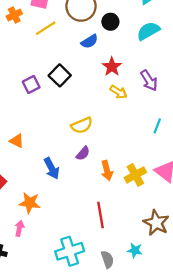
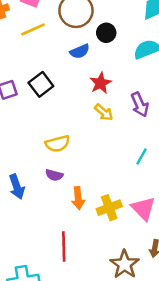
purple semicircle: (83, 153) -> (54, 175), turned 56

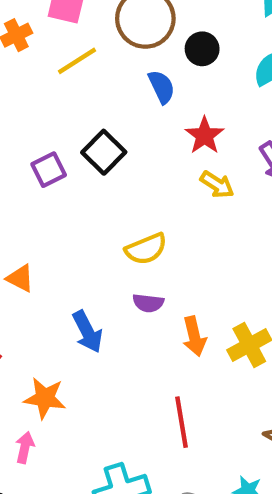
blue semicircle: (80, 51) -> (162, 87), turned -84

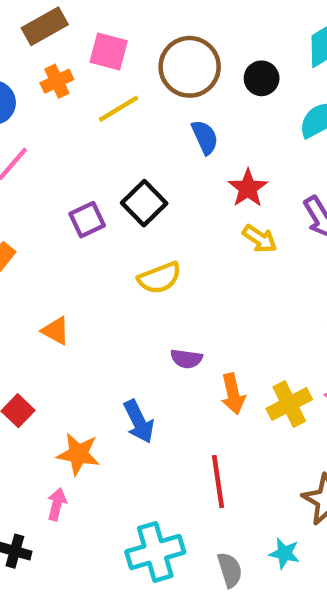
black circle: (202, 49) -> (262, 78), moved
yellow semicircle: (146, 249) -> (159, 278), moved
blue arrow: (87, 332) -> (139, 422), moved

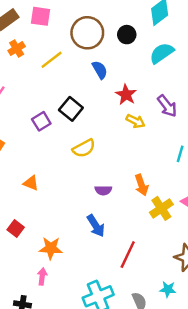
pink square: (109, 51) -> (40, 16), moved
orange arrow: (233, 394) -> (141, 185), moved
blue arrow: (139, 422) -> (96, 226), moved
red line: (218, 482) -> (128, 255), turned 40

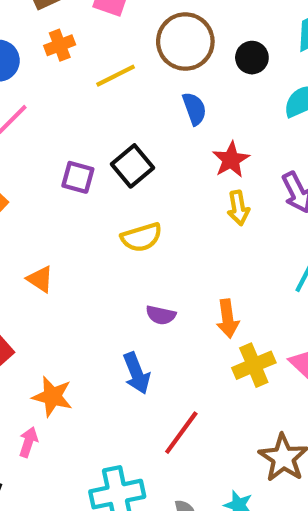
purple square: (41, 121) -> (78, 177), turned 36
yellow arrow: (135, 121) -> (238, 208), turned 42

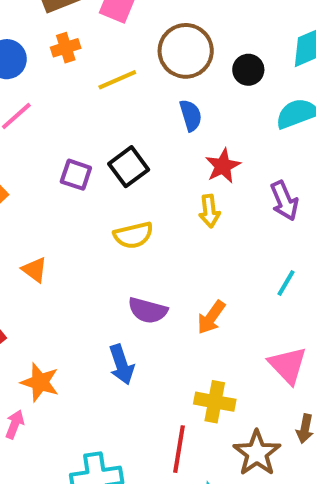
yellow arrow: (238, 208) -> (209, 211), moved
purple semicircle: (161, 315) -> (148, 310), size x1.4
orange arrow: (228, 319) -> (211, 317), turned 40
yellow cross: (254, 365) -> (215, 402), moved, turned 30
red line: (181, 433) -> (179, 449), moved, turned -30

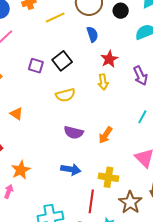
blue arrow: (121, 364) -> (71, 169), moved, turned -60
orange star: (40, 382) -> (21, 170), turned 30

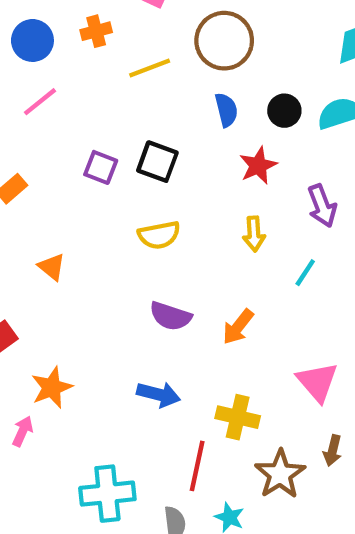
black circle: (121, 11) -> (284, 111), moved
black square: (62, 61) -> (157, 162), turned -36
yellow arrow: (103, 82) -> (254, 234), moved
cyan line: (142, 117) -> (305, 273), moved

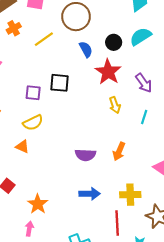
red star: (258, 166) -> (108, 72), size x1.4
yellow semicircle: (159, 235) -> (33, 123), moved

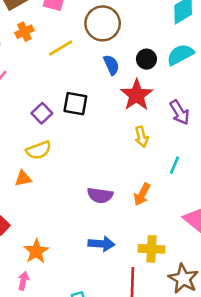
purple square: (33, 93) -> (42, 113), turned 35
cyan line: (144, 117) -> (174, 165), moved
orange triangle: (22, 146) -> (23, 179), turned -40

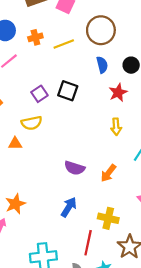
orange cross: (24, 32) -> (35, 37), moved
red star: (137, 95) -> (118, 93), size x0.7
blue arrow: (101, 244) -> (69, 207), turned -72

